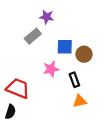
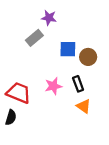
pink star: (51, 69) -> (53, 86), moved
orange triangle: (80, 101) -> (84, 106), turned 48

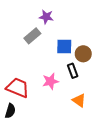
black rectangle: (78, 84) -> (73, 71), moved

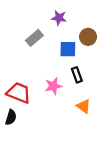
purple star: (46, 17) -> (59, 18), moved
brown circle: (83, 54) -> (88, 37), moved

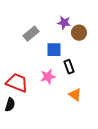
purple star: (59, 18) -> (64, 23), moved
blue square: (68, 49) -> (54, 50), moved

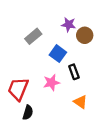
blue square: (54, 50) -> (58, 54), turned 35
red trapezoid: (17, 83) -> (18, 89), turned -90
black semicircle: (10, 105) -> (28, 113), moved

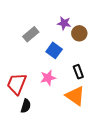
black rectangle: (74, 72) -> (78, 72), moved
orange triangle: (80, 102) -> (75, 96), size x1.5

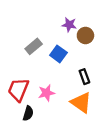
gray rectangle: (31, 34) -> (34, 46), moved
pink star: (48, 78) -> (47, 93), moved

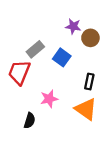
black rectangle: (84, 77) -> (89, 82), turned 32
red trapezoid: (18, 90) -> (19, 72), moved

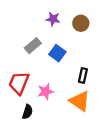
purple star: (73, 26) -> (53, 19), moved
brown circle: (90, 38) -> (81, 23), moved
red trapezoid: (19, 72) -> (19, 83), moved

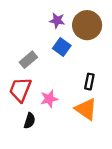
brown circle: (81, 23) -> (87, 25), size x1.6
gray rectangle: (33, 46) -> (28, 60), moved
blue square: (57, 53) -> (62, 47), moved

